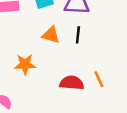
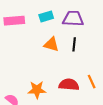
orange star: (25, 64) -> (37, 90), moved

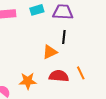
orange triangle: (51, 44) -> (50, 52), moved, turned -42

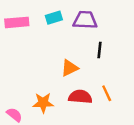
black line: (64, 37) -> (99, 50), moved

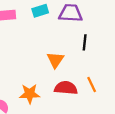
orange triangle: (70, 68) -> (55, 60), turned -30

